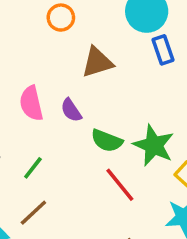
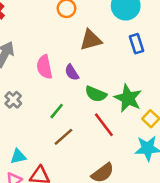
blue rectangle: (163, 50) -> (136, 44), moved
green line: (33, 168) -> (57, 111), moved
brown line: (33, 213) -> (63, 137), moved

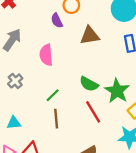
purple semicircle: (72, 72) -> (57, 21), moved
brown line: (63, 137) -> (56, 119), turned -60
cyan triangle: (18, 156) -> (14, 123), moved

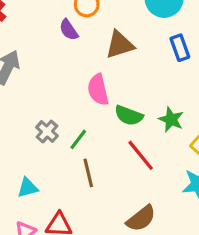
pink semicircle: (46, 55) -> (98, 90), moved
gray cross: (15, 81) -> (47, 132), moved
green star: (117, 91) -> (171, 119), size x0.7

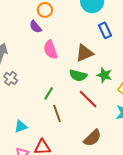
brown triangle: (120, 45) -> (84, 53), moved
pink semicircle: (98, 90) -> (50, 50), moved
gray cross: (47, 132) -> (11, 78), moved

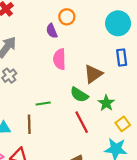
brown triangle: (84, 53) -> (93, 74), turned -30
green line: (49, 93) -> (43, 103), turned 32
brown line: (57, 113) -> (29, 124), moved

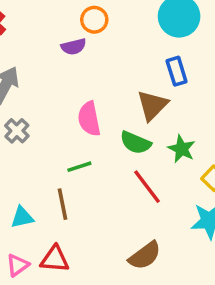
purple semicircle: (52, 31) -> (74, 47), turned -72
blue rectangle: (122, 57) -> (177, 71), moved
pink semicircle: (59, 59) -> (89, 119), moved

